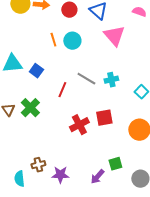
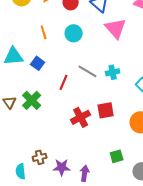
orange line: (53, 40) -> (44, 32), moved
purple arrow: (97, 177) -> (85, 173), moved, turned 147

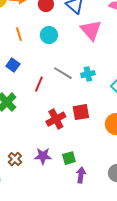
green square: (117, 156) -> (69, 158), moved
brown cross: (40, 157) -> (15, 159), turned -32
purple star: (62, 167) -> (43, 156), moved
purple arrow: (85, 173) -> (81, 175), moved

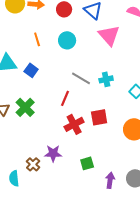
red line: (39, 84) -> (65, 98), moved
purple star: (43, 156) -> (53, 153), moved
purple arrow: (81, 175) -> (110, 180), moved

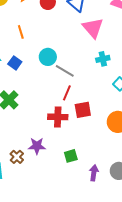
cyan circle: (67, 40) -> (48, 57), moved
cyan cross: (106, 79) -> (103, 59), moved
red line: (65, 98) -> (67, 93), moved
red cross: (74, 124) -> (58, 117), turned 30

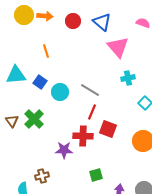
cyan circle: (48, 57) -> (60, 92), moved
red square: (83, 110) -> (108, 129), turned 30
purple star: (37, 146) -> (64, 150), moved
brown cross: (17, 157) -> (42, 176), turned 32

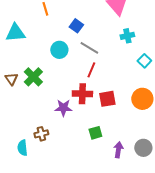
blue square: (40, 82) -> (76, 26), moved
red square: (108, 129) -> (107, 99), moved, turned -30

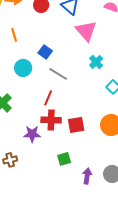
cyan cross: (127, 36) -> (96, 62), turned -32
cyan circle: (59, 50) -> (23, 68), moved
red line: (91, 70) -> (48, 98), moved

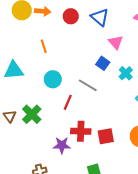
pink triangle: (86, 31) -> (116, 42), size x0.7
blue square: (45, 52) -> (103, 63), moved
red line: (48, 98) -> (68, 102), moved

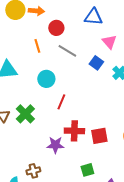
red circle: (71, 16) -> (56, 28), moved
blue triangle: (100, 17) -> (93, 17), turned -36
gray line: (88, 85) -> (67, 51), moved

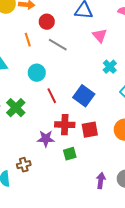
blue square: (96, 63) -> (84, 96), moved, size x1.5
red line: (61, 102) -> (52, 96), turned -49
green square: (87, 170) -> (70, 154), moved

